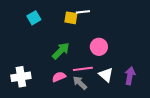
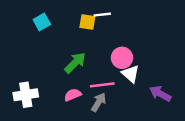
white triangle: (106, 75) -> (131, 74), moved
purple arrow: (130, 76) -> (160, 94), turned -72
gray arrow: (80, 83) -> (99, 102), turned 77

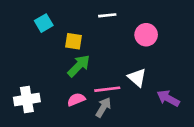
yellow square: (87, 22) -> (74, 41), moved
pink circle: (122, 58) -> (146, 35), moved

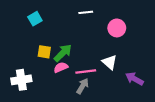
yellow square: (74, 41) -> (44, 52), moved
pink semicircle: (76, 100) -> (61, 67), moved

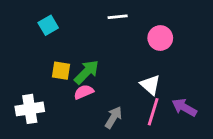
pink line: (86, 72) -> (153, 112), moved, turned -66

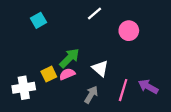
white line: (118, 17) -> (95, 14), turned -35
yellow square: (61, 71) -> (49, 74), moved, turned -35
white triangle: (150, 85) -> (100, 68), moved

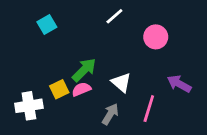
purple arrow: (148, 87) -> (179, 84), moved

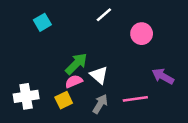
white triangle: (121, 82) -> (99, 75), moved
yellow square: (59, 89) -> (64, 100), moved
pink line: (149, 109) -> (135, 99), turned 65

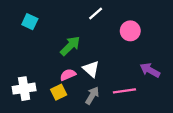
cyan square: (42, 22) -> (30, 22), moved, turned -35
green arrow: (76, 64) -> (70, 46), moved

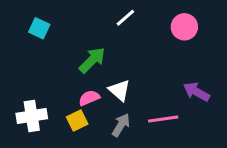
pink circle: (130, 31) -> (184, 27), moved

